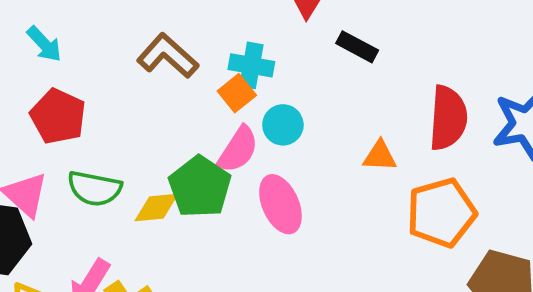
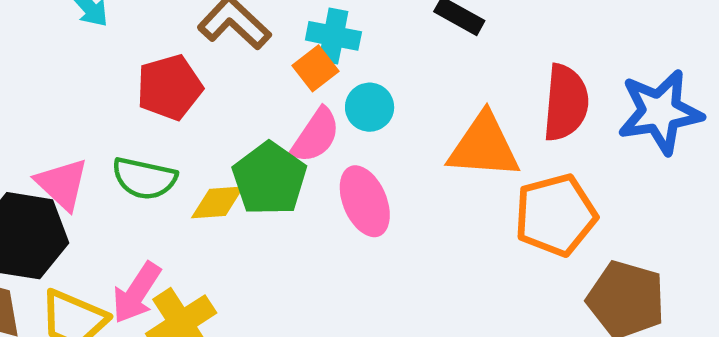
red pentagon: (58, 116) -> (169, 87), moved, turned 30
orange triangle: (380, 156) -> (484, 146), size x1.8

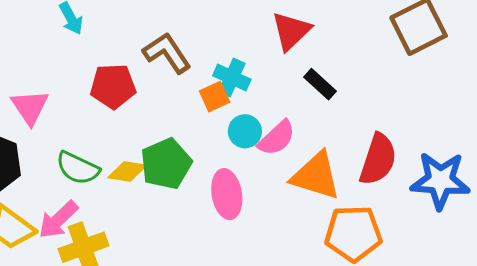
pink semicircle: (316, 135) -> (277, 138), moved
green semicircle: (144, 178) -> (78, 168), moved
pink triangle: (62, 184) -> (30, 107), moved

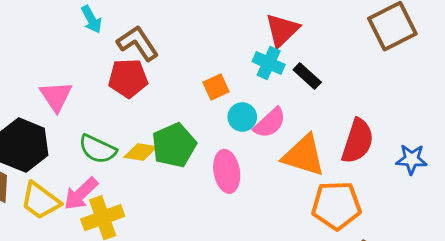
brown L-shape: (167, 53) -> (138, 43), moved
cyan cross: (232, 78) -> (269, 63), moved
blue star: (440, 181) -> (412, 159), size x0.6

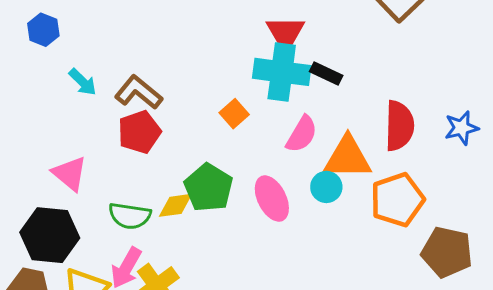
cyan cross: (269, 63) -> (282, 72), size x1.6
cyan circle: (242, 117) -> (326, 187), moved

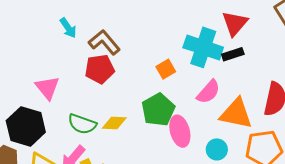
red triangle: (285, 33) -> (235, 23), moved
black rectangle: (326, 73) -> (233, 54), turned -55
cyan circle: (326, 187) -> (217, 149), moved
green pentagon: (209, 188) -> (158, 110), moved

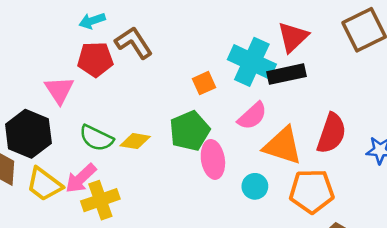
cyan arrow: (68, 28) -> (92, 21), turned 100
black rectangle: (233, 54) -> (287, 74), size x1.4
red pentagon: (100, 69) -> (95, 59), moved

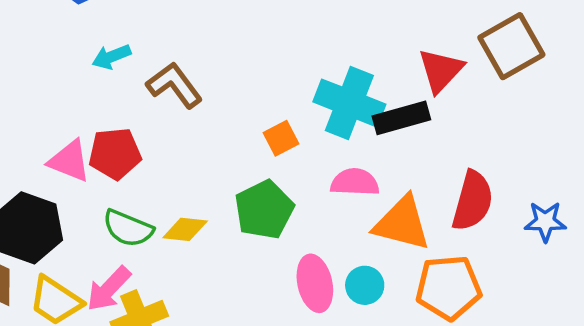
red triangle: (293, 37) -> (441, 70), moved
red pentagon: (95, 59) -> (115, 154), moved
pink triangle: (59, 90) -> (69, 161), turned -32
pink semicircle: (252, 116) -> (355, 182), turned -132
pink ellipse: (213, 159) -> (315, 283), moved

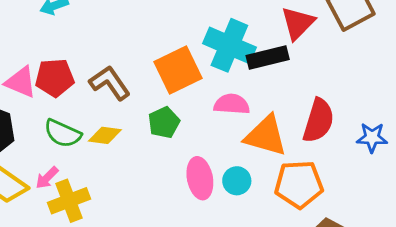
brown L-shape: (174, 85) -> (110, 83), moved
orange square: (281, 138) -> (178, 70), size x1.8
green pentagon: (264, 210) -> (164, 123), size x0.7
pink arrow: (109, 289) -> (47, 178), size x0.7

